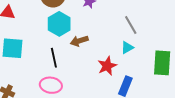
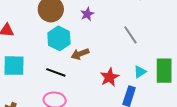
cyan triangle: (127, 48) -> (140, 72), moved
black line: (54, 58) -> (56, 72), turned -54

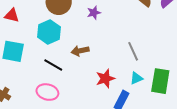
gray line: (130, 35) -> (133, 51), moved
cyan hexagon: (59, 38) -> (49, 32), moved

